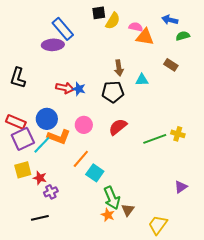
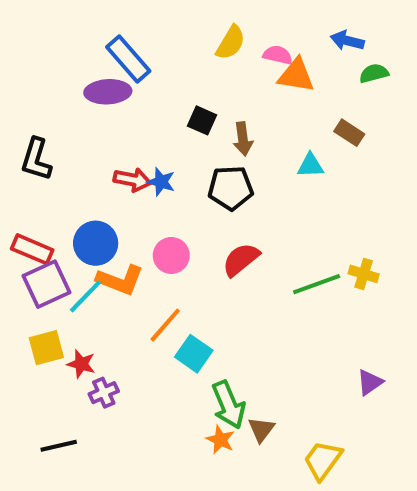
black square: (99, 13) -> (202, 120), moved, turned 32
cyan triangle: (142, 80) -> (310, 165), moved
black line: (40, 218) -> (59, 446), moved

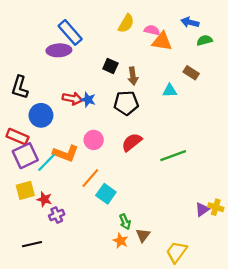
blue circle: (96, 243) -> (41, 115), moved
yellow cross: (364, 274) -> (216, 207), moved
green arrow: (229, 405) -> (125, 222), size x0.6

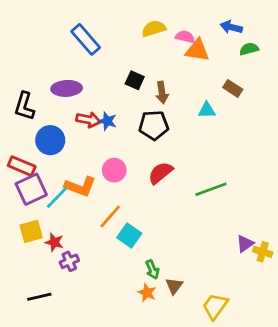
yellow semicircle: (126, 23) -> (154, 29), turned -138
purple ellipse: (59, 50) -> (67, 88), moved
purple triangle: (202, 209) -> (245, 244), moved

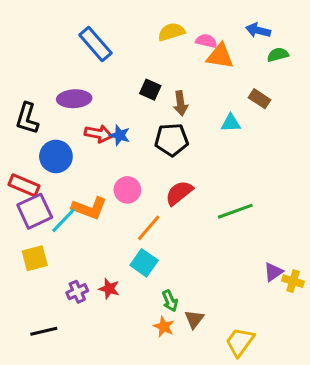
orange line: (110, 216) -> (149, 228), moved
red star: (54, 242) -> (109, 289), moved

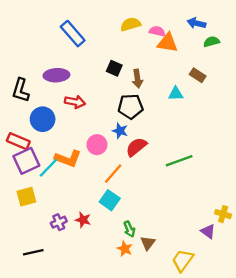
blue star: (120, 135) -> (120, 131), moved
purple triangle: (273, 272) -> (208, 231), moved, turned -49

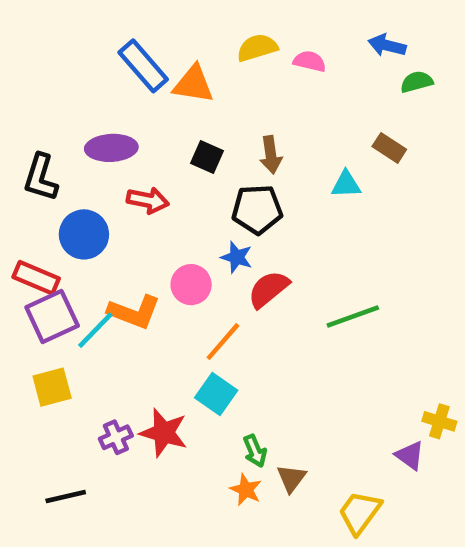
orange triangle: (168, 43) -> (193, 84), moved
black square: (114, 68) -> (207, 157), moved
red star: (83, 220) -> (164, 433), size x1.5

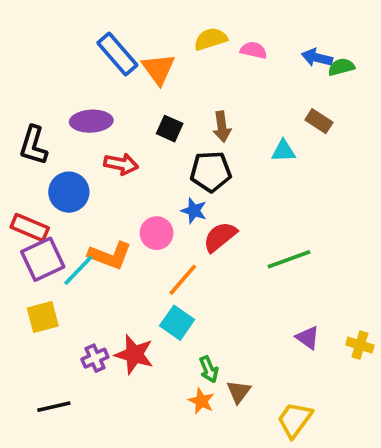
blue arrow: (387, 45) -> (317, 58), moved
orange triangle: (193, 84) -> (158, 69), turned 45
purple triangle: (410, 455) -> (308, 338), moved

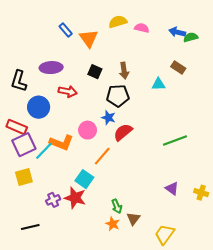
blue rectangle: (117, 54) -> (66, 30), size x0.6
green line: (289, 259) -> (175, 140), moved
cyan square: (177, 323) -> (84, 179), moved

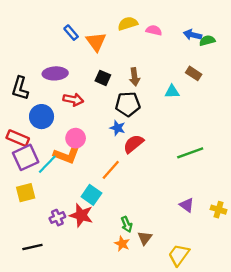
pink circle: (88, 130) -> (76, 138), moved

